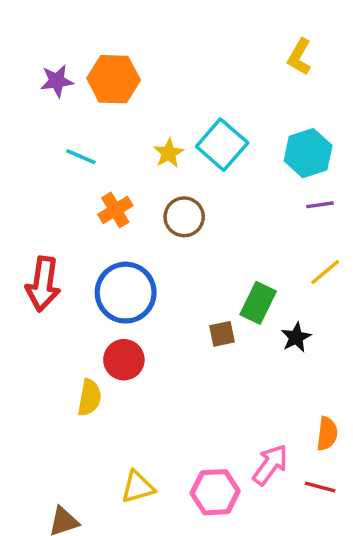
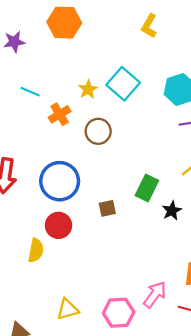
yellow L-shape: (299, 57) -> (149, 26), moved
orange hexagon: (114, 79) -> (64, 23), moved
orange cross: (115, 210) -> (60, 114), moved
brown square: (222, 334) -> (107, 208), moved

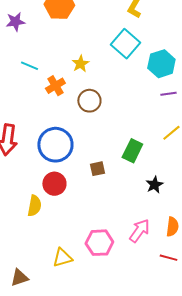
cyan square: (123, 84) -> (125, 44), moved
black star: (172, 211) -> (154, 185), moved
pink arrow: (155, 295) -> (139, 231), moved
pink hexagon: (119, 313) -> (99, 243), moved

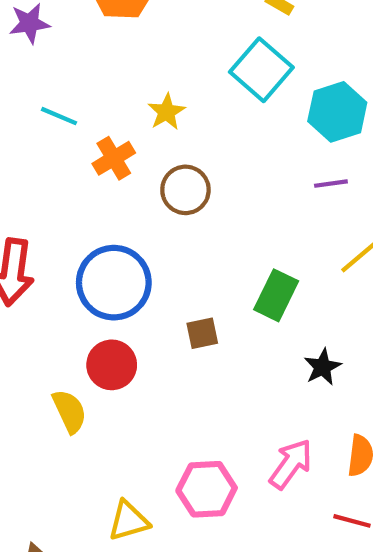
purple line: (168, 94) -> (331, 184), moved
yellow semicircle: (34, 206) -> (70, 411), turned -35

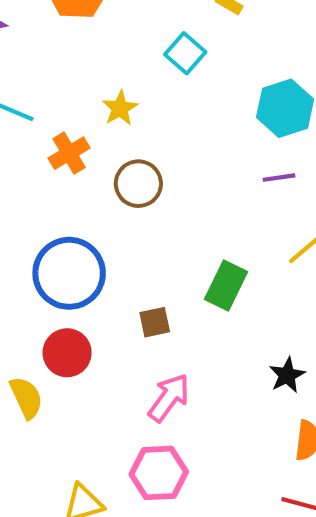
cyan square: (261, 70) -> (185, 53), moved, size x0.7
black star: (323, 367) -> (287, 375), moved
pink arrow: (291, 464) -> (169, 398), moved

